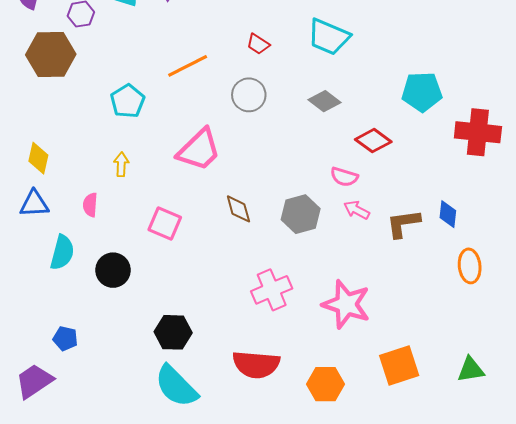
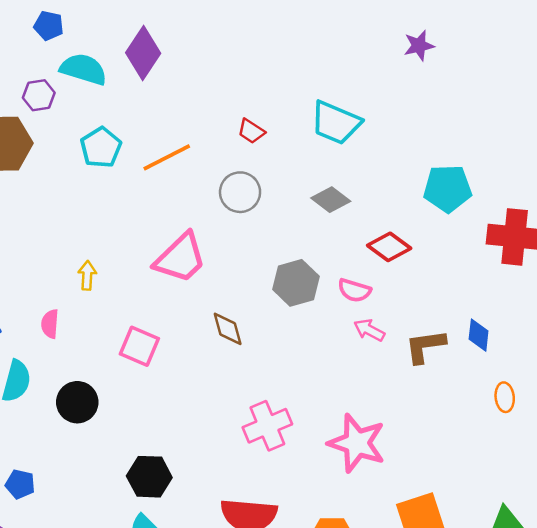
cyan pentagon: (128, 101) -> (101, 147), moved
gray hexagon: (301, 214) -> (296, 283), moved
orange ellipse: (470, 266) -> (505, 397), size x0.7

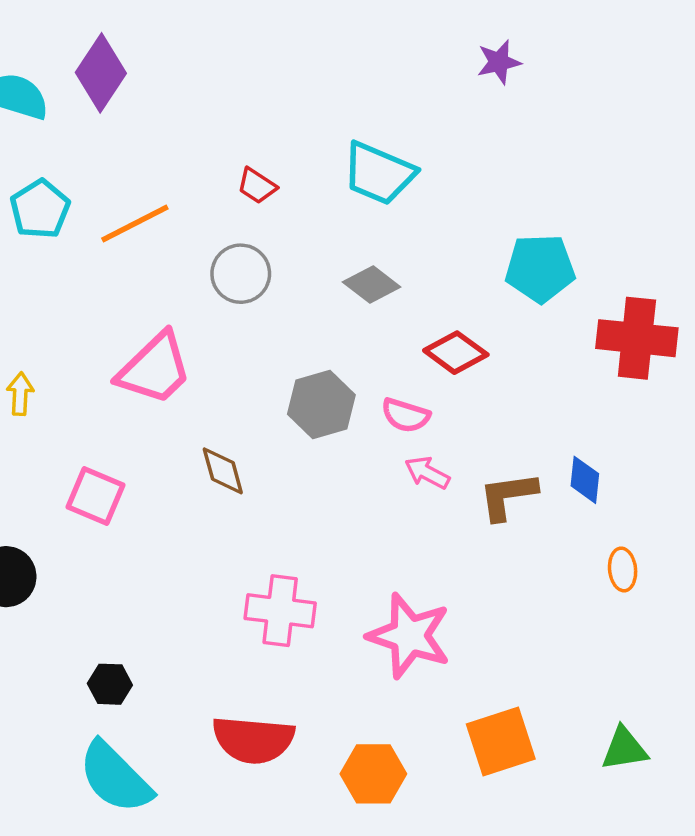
pink cross: (267, 426) -> (280, 611), turned 30
black hexagon: (149, 477) -> (110, 684), size x0.7

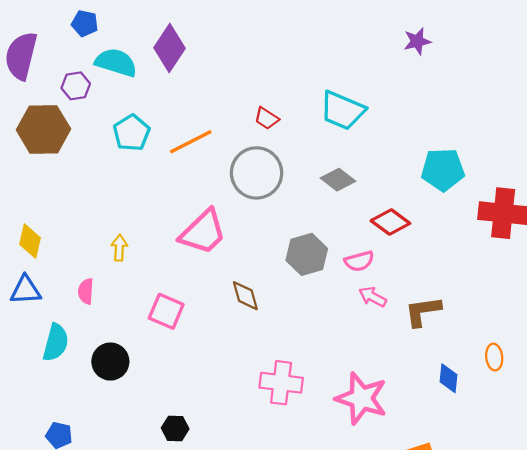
gray circle: (241, 274) -> (257, 173), size x1.4
pink semicircle: (406, 415) -> (359, 261), turned -32
blue diamond: (585, 480) -> (448, 378), moved

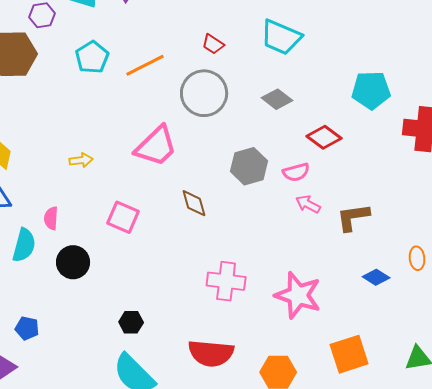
yellow arrow: (119, 248) -> (81, 160), turned 80
pink semicircle: (86, 291) -> (51, 218), moved
blue diamond: (448, 378) -> (376, 277), turned -64

